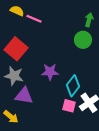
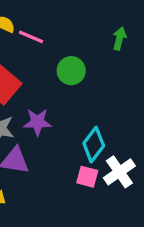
green circle: (83, 40) -> (71, 71), moved
purple star: (50, 72) -> (37, 122), moved

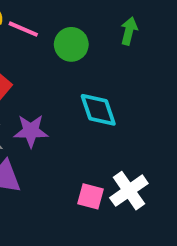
green circle: (71, 71) -> (71, 44), moved
cyan diamond: (94, 145) -> (98, 110), moved, turned -56

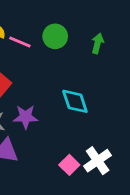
green circle: (71, 44) -> (55, 36), moved
pink square: (91, 196) -> (69, 165), turned 30

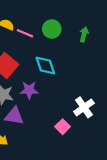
cyan diamond: (75, 101) -> (45, 66), moved
white cross: (98, 161) -> (84, 107), moved

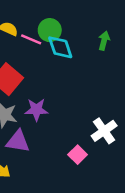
green circle: (52, 29) -> (50, 30), moved
cyan diamond: (45, 66) -> (60, 47), moved

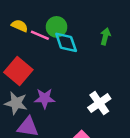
white cross: (104, 131) -> (99, 103), moved

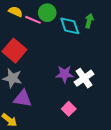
cyan diamond: (66, 42) -> (70, 26), moved
purple star: (45, 98) -> (65, 74), moved

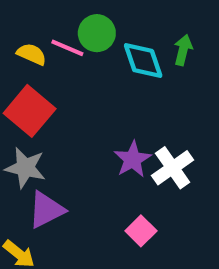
yellow semicircle: (15, 12) -> (32, 54), moved
purple star: (65, 74) -> (133, 159), turned -30
purple triangle: (23, 99) -> (46, 210), turned -36

